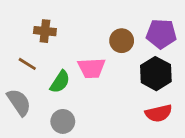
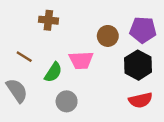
brown cross: (45, 31) -> (48, 20), moved
gray circle: (63, 121) -> (67, 101), moved

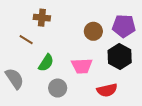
brown line: (24, 57) -> (26, 40), moved
pink trapezoid: (81, 60) -> (82, 66), moved
red semicircle: (140, 100) -> (107, 90), moved

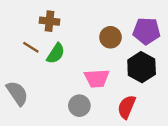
green semicircle: (46, 63) -> (56, 53), moved
gray circle: (58, 88) -> (79, 106), moved
red semicircle: (107, 90) -> (127, 107), turned 126

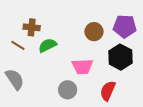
brown cross: (50, 21) -> (32, 27), moved
brown line: (31, 47) -> (18, 45), moved
green semicircle: (56, 53) -> (47, 45), turned -150

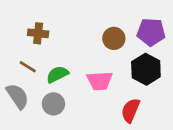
brown line: (18, 45) -> (28, 67), moved
green semicircle: (47, 45) -> (57, 74), moved
gray circle: (68, 90) -> (53, 104), moved

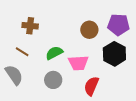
green semicircle: (57, 74) -> (54, 53), moved
gray circle: (53, 104) -> (53, 80), moved
red semicircle: (131, 110) -> (91, 86), moved

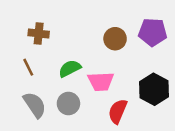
brown line: (22, 52) -> (28, 67), turned 32
black hexagon: (114, 54) -> (154, 89), moved
gray semicircle: (14, 75) -> (35, 105), moved

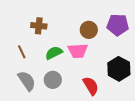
brown cross: (39, 34) -> (39, 26), moved
pink trapezoid: (101, 81) -> (78, 51), moved
red semicircle: (118, 111) -> (91, 86), turned 126

